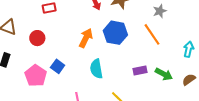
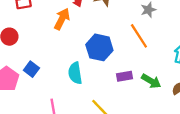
blue hexagon: (115, 33) -> (99, 47), moved
orange arrow: (86, 38) -> (62, 19), moved

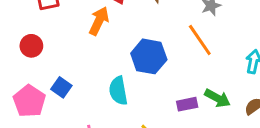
purple rectangle: (124, 76) -> (187, 104), moved

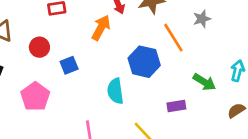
orange line: (200, 40) -> (173, 38), moved
blue square: (61, 87) -> (69, 65), moved, turned 30
green arrow: (217, 98) -> (204, 82), moved

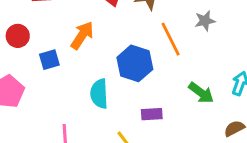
orange arrow: (101, 28) -> (82, 35), moved
purple rectangle: (176, 106) -> (152, 114), moved

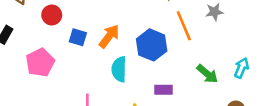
orange arrow: (82, 35) -> (109, 36), moved
blue square: (49, 60) -> (78, 37), turned 30

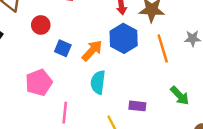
blue hexagon: (152, 45) -> (124, 38), moved
pink pentagon: (40, 63) -> (39, 83), moved

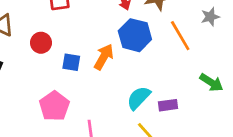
cyan semicircle: (98, 82) -> (139, 98), moved, turned 50

